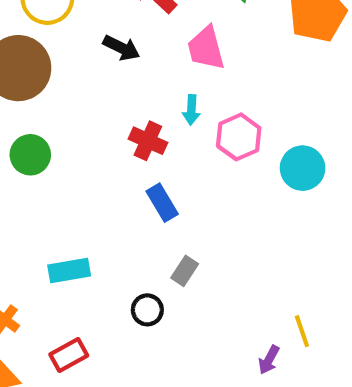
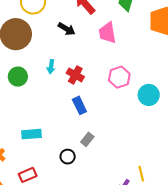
cyan arrow: (191, 110) -> (51, 67), moved

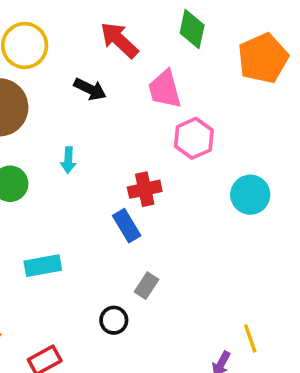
red cross: (75, 75) -> (145, 189), moved, turned -36
pink hexagon: (119, 77) -> (194, 138), moved
cyan rectangle: (32, 134) -> (43, 266), moved

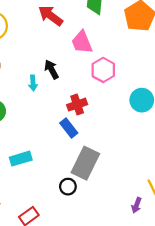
black arrow: (90, 89) -> (52, 69), moved, turned -138
cyan arrow: (68, 160) -> (33, 83), moved
gray rectangle: (147, 286) -> (85, 163), size x2.0

